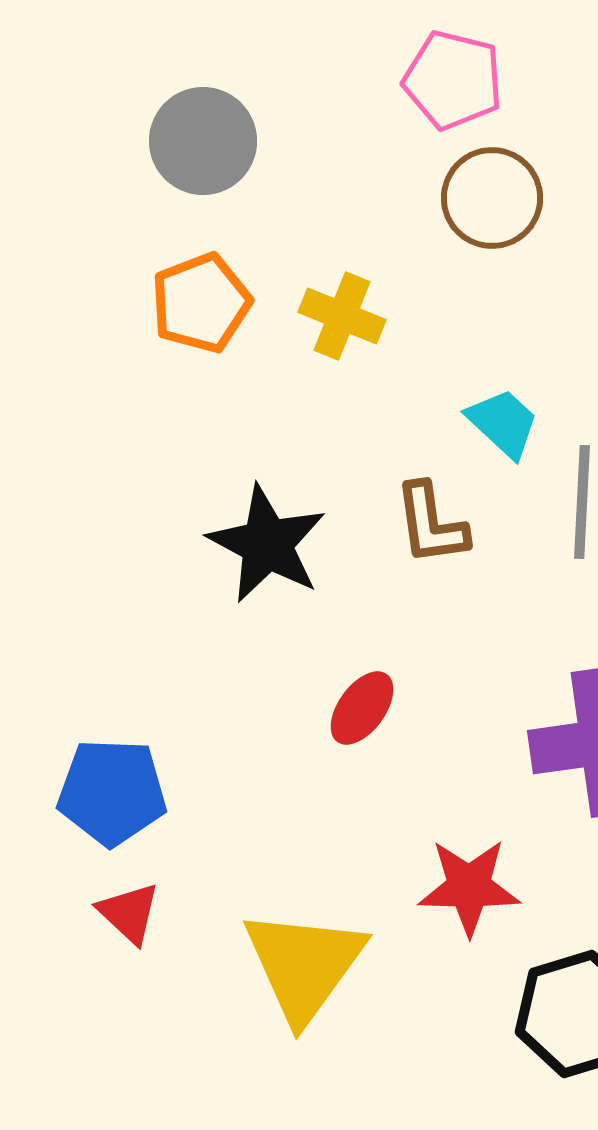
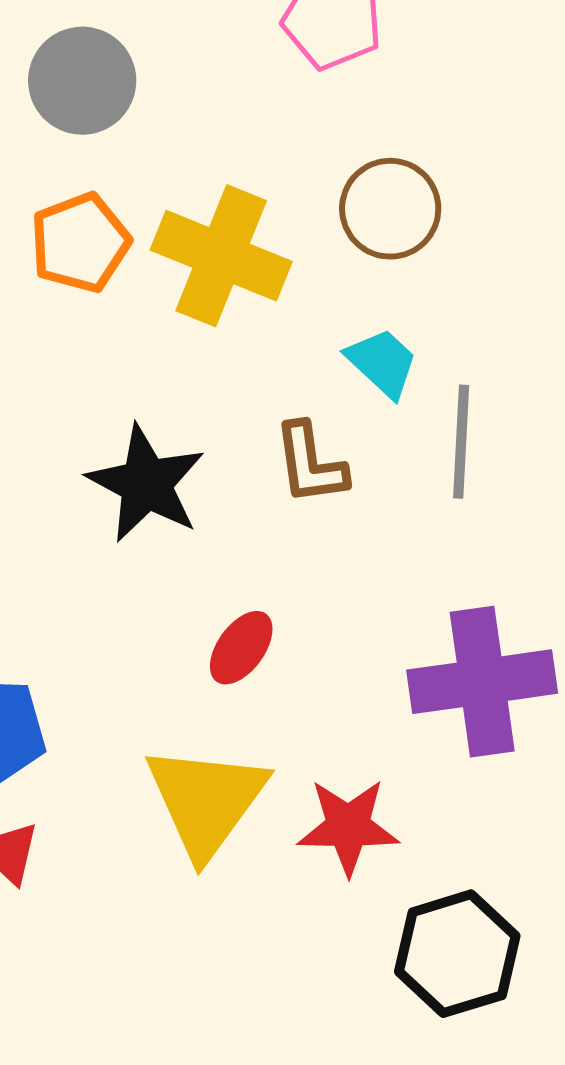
brown circle: (492, 198) -> (390, 209), moved
yellow cross: (342, 316) -> (221, 256), size x1.6
yellow triangle: (304, 965) -> (206, 801), moved

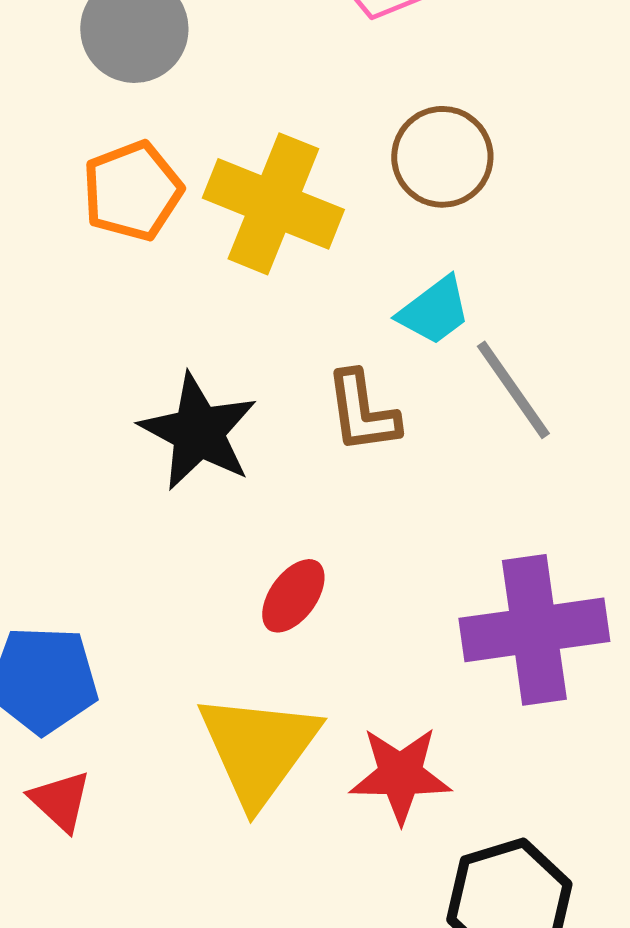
cyan trapezoid: (382, 363) -> (434, 311), turned 100
gray line: (461, 442) -> (513, 390), turned -38

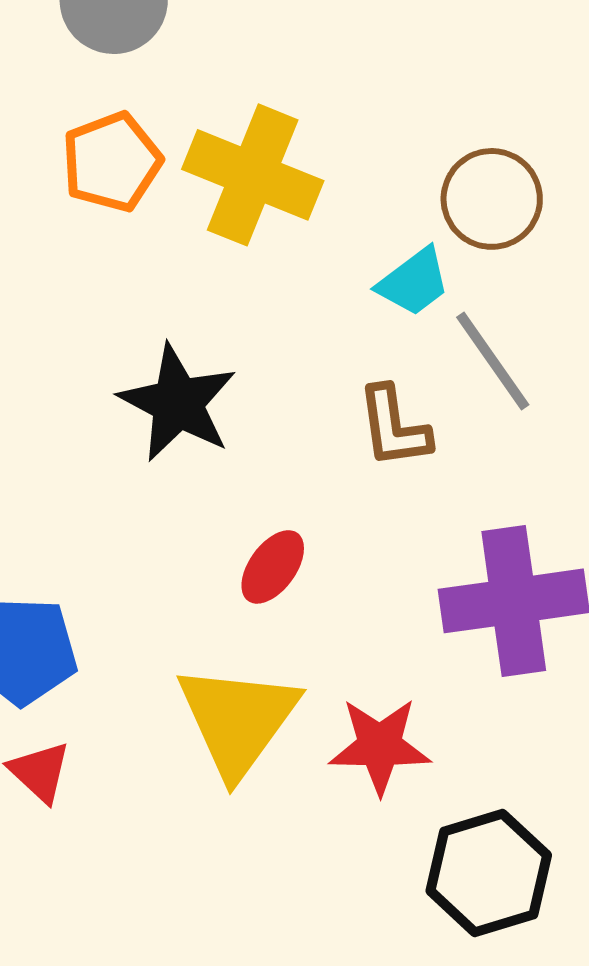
brown circle: (442, 157) -> (492, 199), moved
brown L-shape: (362, 412) -> (394, 427), moved

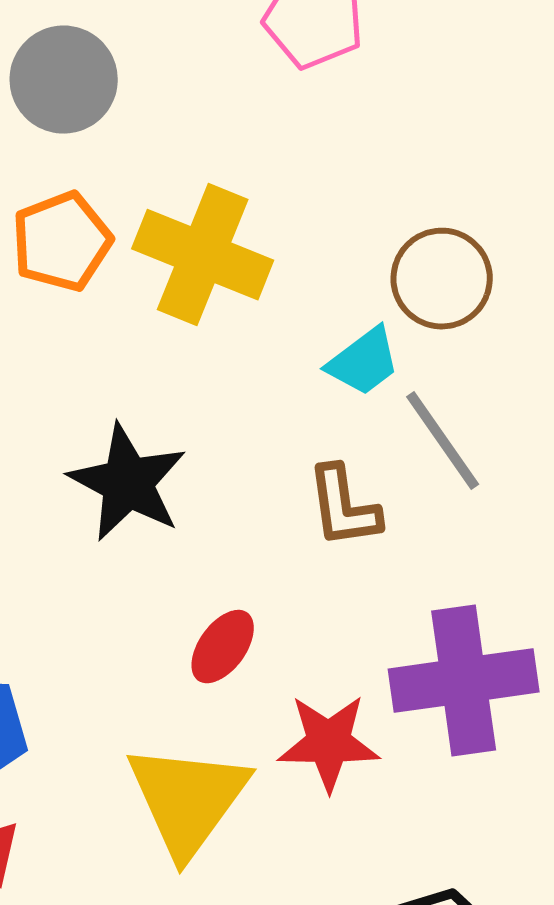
red star: (380, 746) -> (329, 743), moved

